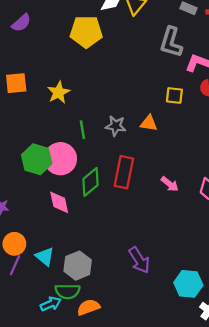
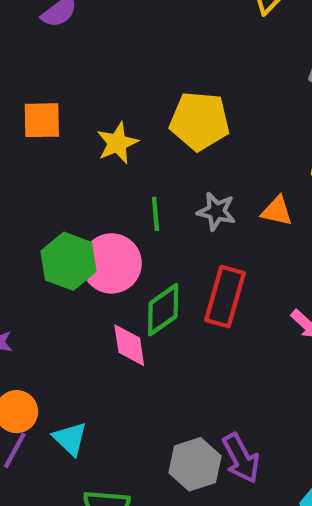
yellow pentagon: (86, 32) -> (200, 121), moved
pink diamond: (59, 202) -> (129, 345), moved
gray hexagon: (78, 266) -> (195, 464), moved

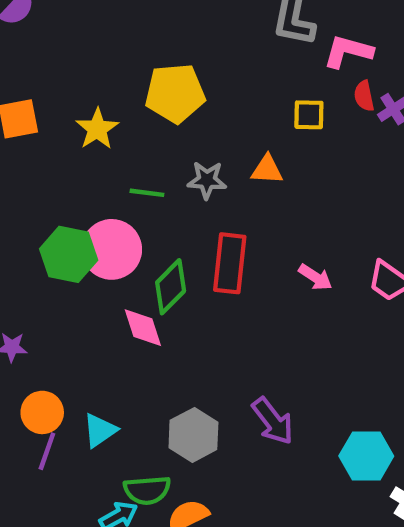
green line: (156, 214) -> (147, 193), turned -68
cyan triangle: (70, 439) -> (100, 430), turned 51
gray hexagon: (195, 464) -> (193, 435), moved

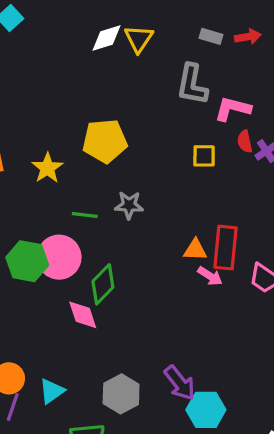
orange triangle: (267, 170) -> (195, 250), moved
red rectangle: (230, 263) -> (226, 248), moved
cyan hexagon: (366, 456) -> (206, 410), moved

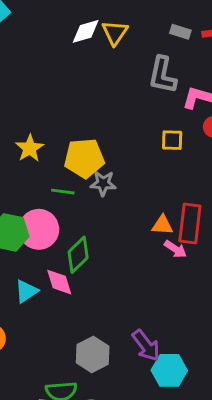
yellow pentagon: (105, 141) -> (84, 158), moved
cyan triangle: (52, 391) -> (26, 291), moved

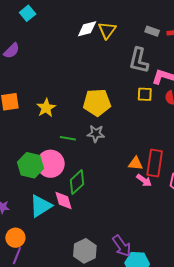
yellow square: (172, 140) -> (145, 94), moved
yellow pentagon: (84, 158) -> (97, 102), moved
cyan triangle: (26, 291) -> (41, 206), size x1.4

